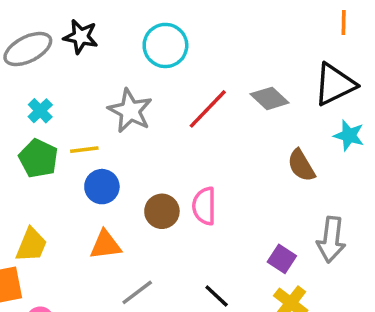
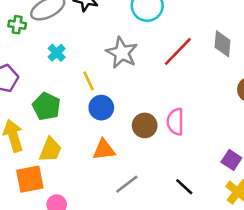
gray diamond: (270, 98) -> (222, 44), turned 52
yellow line: (84, 150) -> (89, 81), turned 72
green pentagon: (38, 158) -> (46, 106), moved

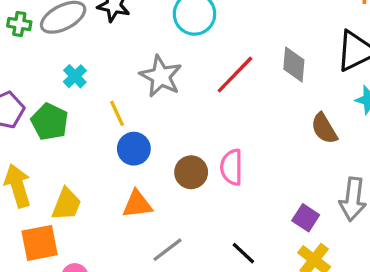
green cross: (17, 25) -> (19, 24), moved
green pentagon: (46, 106) -> (50, 122), moved

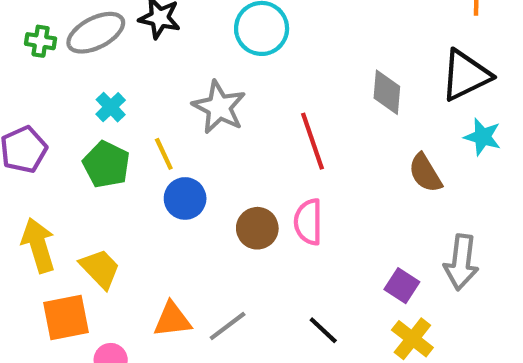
red line: (235, 75) -> (313, 141), moved, turned -63
green pentagon: (50, 122) -> (106, 164), moved
yellow trapezoid: (66, 204) -> (100, 269), turned -66
orange triangle: (137, 204) -> (172, 320), moved

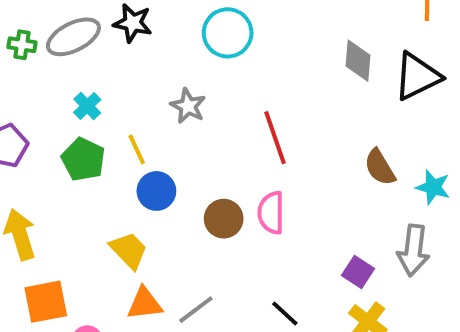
gray diamond: (387, 92) -> (358, 61), moved
gray star: (219, 107) -> (188, 106), size x0.7
cyan star: (483, 137) -> (433, 187), moved
yellow trapezoid: (100, 269) -> (129, 250), moved

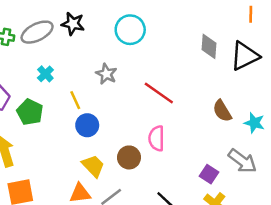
red line: (275, 138) -> (159, 93), turned -36
green pentagon: (83, 159) -> (30, 112), moved
brown circle: (224, 219) -> (129, 157), moved
yellow trapezoid: (129, 250) -> (93, 166), moved
gray arrow: (413, 250) -> (242, 161), turned -60

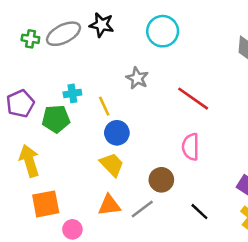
cyan cross: (45, 74) -> (72, 93), moved, turned 35
green pentagon: (30, 112) -> (56, 119), turned -30
brown circle: (129, 157) -> (161, 180), moved
yellow trapezoid: (93, 166) -> (112, 165), moved

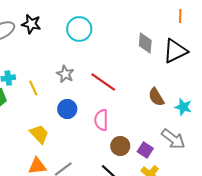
gray star: (137, 78) -> (65, 74), moved
blue circle: (117, 133) -> (67, 109), moved
brown circle: (161, 180) -> (120, 146), moved

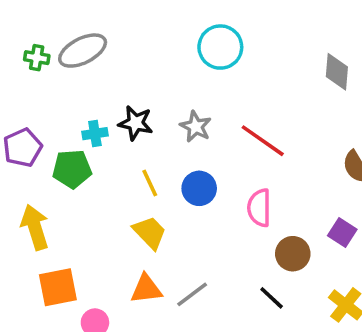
black star: (31, 24) -> (136, 123), moved
yellow line: (33, 88) -> (150, 183), moved
purple square: (145, 150) -> (342, 232), moved

